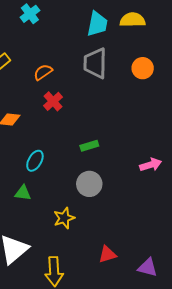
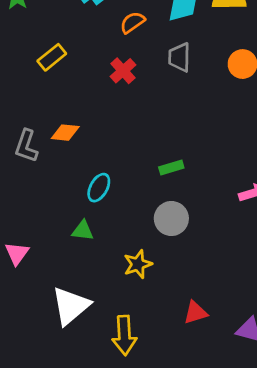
gray trapezoid: (95, 63) -> (179, 57), size x0.7
orange semicircle: (43, 72) -> (132, 22), moved
red cross: (53, 101) -> (123, 71), moved

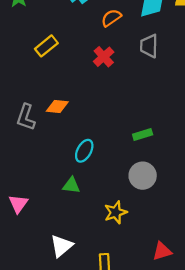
white triangle: (71, 306) -> (62, 246), size x0.7

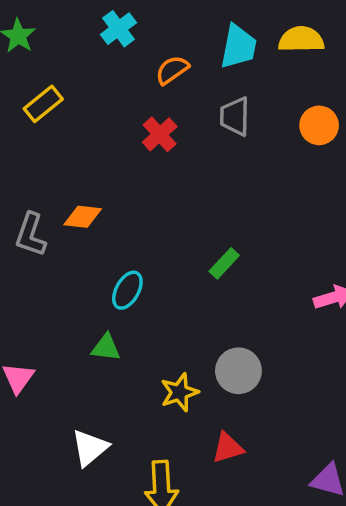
yellow rectangle: (46, 46) -> (43, 104), moved
green rectangle: (143, 135) -> (224, 263), turned -30
gray circle: (143, 176) -> (238, 371), moved
red triangle: (162, 251) -> (228, 448), moved

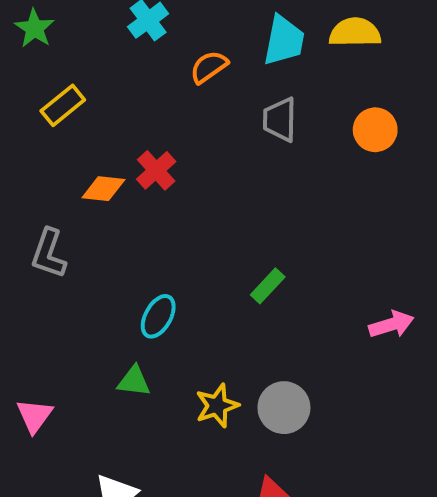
red cross: (160, 134) -> (156, 170), moved
orange diamond: (83, 217) -> (103, 189), moved
yellow star: (179, 392) -> (217, 406), moved

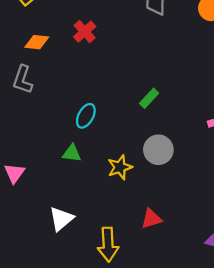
orange diamond: (103, 189) -> (37, 42), moved
gray circle: (284, 408) -> (158, 150), moved

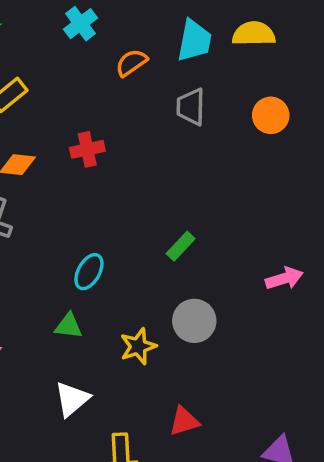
red cross: (85, 32) -> (87, 149), turned 30
white triangle: (61, 219) -> (72, 399), moved

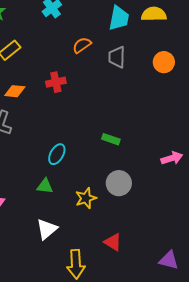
orange semicircle: (131, 63) -> (82, 45), moved
green rectangle: (181, 246) -> (111, 139), turned 66
red triangle: (184, 421) -> (113, 242), turned 48

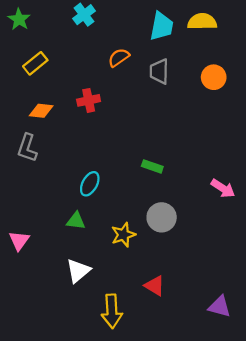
pink arrow: (172, 158) -> (223, 188), turned 50

